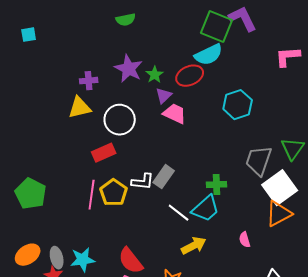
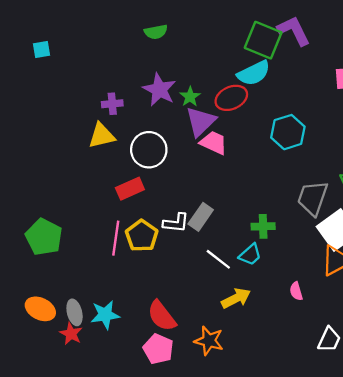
purple triangle: (164, 96) -> (201, 121), size x1.6
cyan trapezoid: (206, 209) -> (250, 255), size x0.7
orange ellipse: (28, 255) -> (40, 309), turned 60

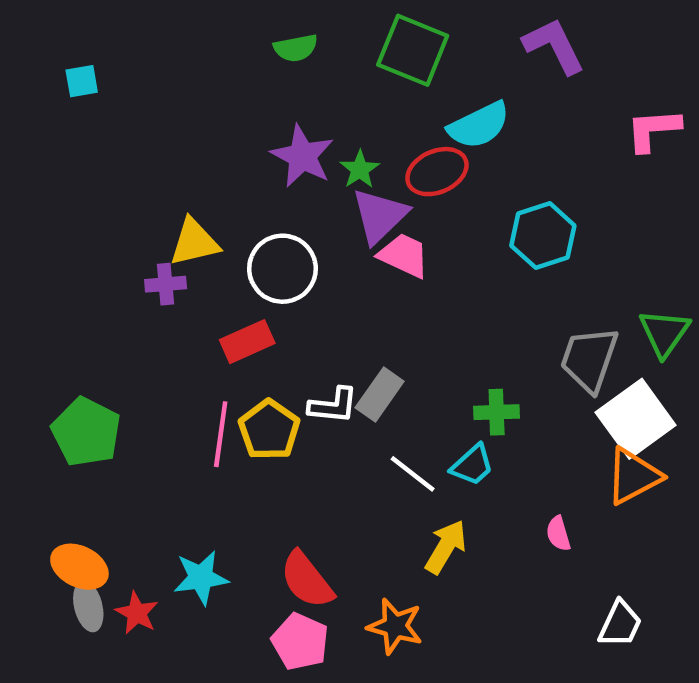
green square: (263, 40) -> (413, 50), moved
purple cross: (112, 104) -> (166, 284), moved
yellow arrow: (236, 298) -> (446, 547), turned -32
gray ellipse: (75, 312) -> (88, 606), moved

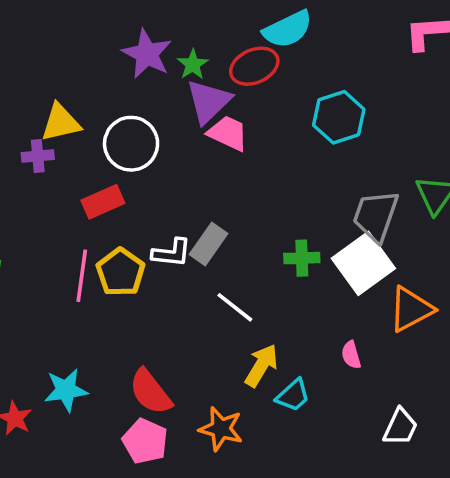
white square: (636, 419) -> (363, 263), moved
cyan trapezoid: (472, 465) -> (293, 395), moved

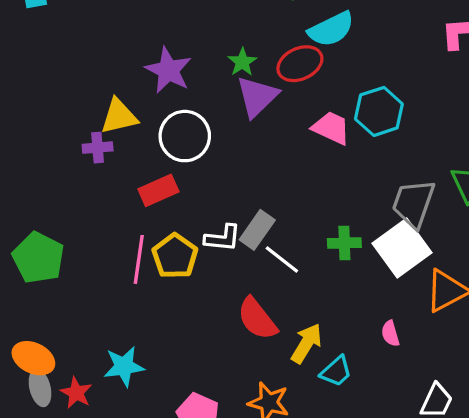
purple star: (147, 54) -> (168, 70), moved
pink trapezoid: (228, 133) -> (331, 128), moved
white line: (235, 307) -> (282, 259), moved
red semicircle: (150, 392) -> (257, 319), moved

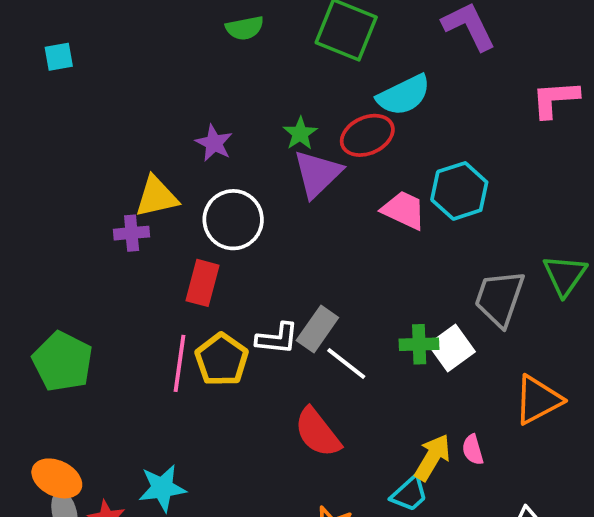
purple star: (168, 70) -> (214, 143), size x0.7
red rectangle: (158, 190) -> (202, 283), turned -51
white square: (402, 248) -> (452, 348), moved, size x0.7
yellow arrow: (307, 343) -> (432, 457), moved

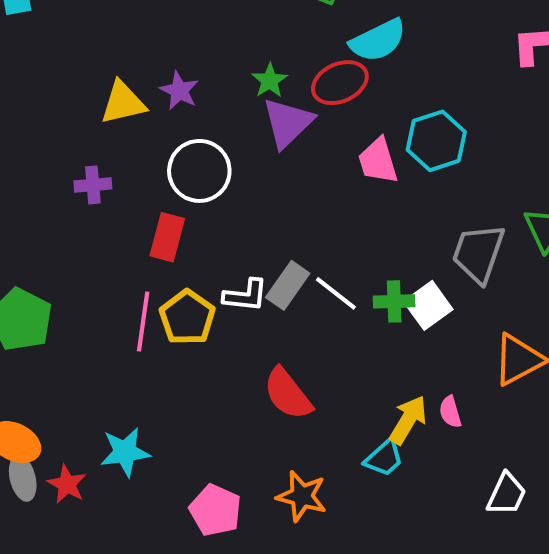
yellow triangle: (156, 197) -> (123, 103), moved
pink trapezoid: (404, 210) -> (378, 161), turned -132
white line: (346, 363) -> (336, 293), moved

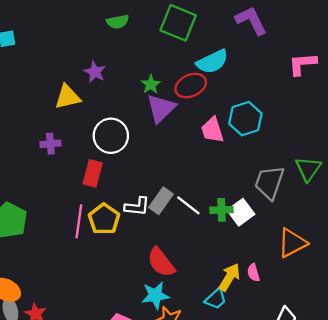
purple star: (179, 91) -> (95, 72), moved
cyan star: (125, 452) -> (155, 295), moved

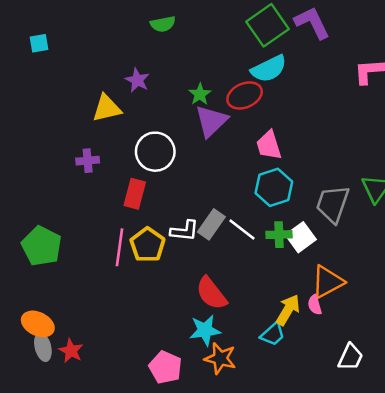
green square: (178, 23) -> (268, 25), moved, turned 33
cyan hexagon: (245, 119) -> (274, 187), moved
orange triangle: (292, 243) -> (327, 282), moved

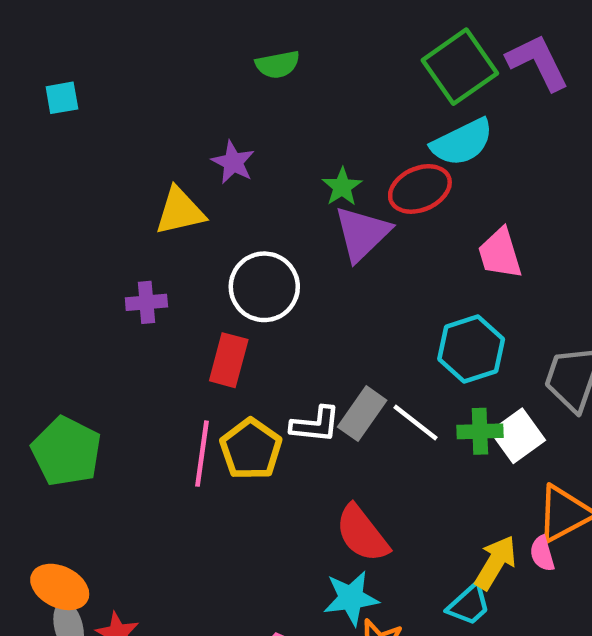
pink trapezoid: (269, 145) -> (500, 253), moved

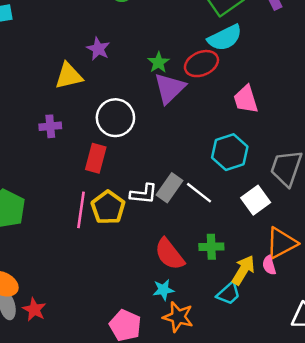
green cross: (480, 431) -> (211, 247), moved
cyan star: (351, 598) -> (163, 290), size x0.7

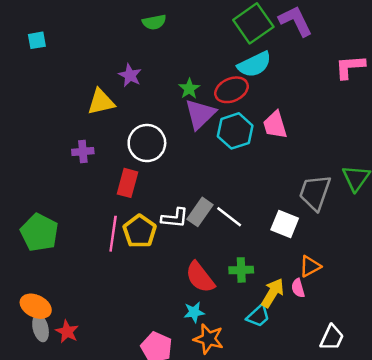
cyan hexagon: (230, 152) -> (235, 131), moved
white square: (256, 200) -> (285, 224), turned -32
orange triangle: (281, 243) -> (310, 266), size x0.7

